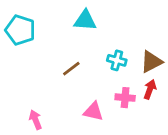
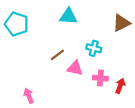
brown triangle: (151, 62) -> (121, 23), moved
red arrow: (150, 89) -> (120, 86), moved
pink triangle: (93, 111) -> (75, 68), moved

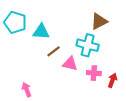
cyan triangle: (68, 16) -> (41, 32), moved
brown triangle: (121, 23) -> (99, 21), moved
cyan cross: (94, 48) -> (88, 45), size x1.5

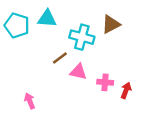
cyan triangle: (41, 32) -> (47, 19), moved
cyan cross: (88, 45) -> (82, 37), moved

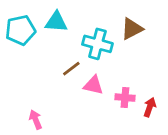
cyan pentagon: (17, 25) -> (20, 30), turned -30

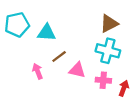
cyan triangle: (56, 22) -> (47, 33), moved
cyan cross: (97, 44) -> (108, 51), moved
pink arrow: (36, 120) -> (37, 71), moved

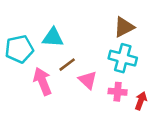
cyan pentagon: (17, 25) -> (19, 49), moved
pink triangle: (77, 70) -> (88, 80), turned 30
pink arrow: (37, 71) -> (43, 81), size x1.5

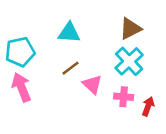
cyan triangle: (53, 37) -> (69, 33), moved
cyan cross: (123, 58) -> (129, 61), turned 32
pink arrow: (43, 81) -> (21, 87), moved

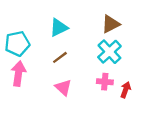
cyan triangle: (69, 33) -> (59, 27), turned -30
pink triangle: (92, 84) -> (63, 87), moved
pink arrow: (21, 87) -> (18, 74), turned 30

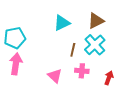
cyan triangle: (59, 27) -> (62, 23), moved
brown line: (60, 57) -> (73, 50), moved, turned -40
pink cross: (105, 82) -> (82, 71), moved

